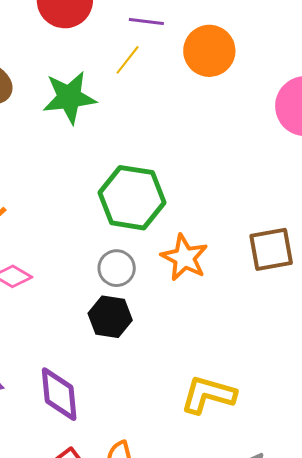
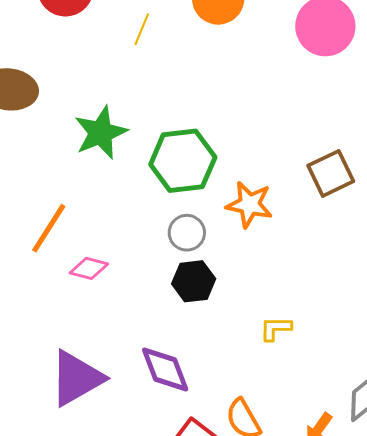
green star: (69, 97) -> (101, 133), moved
yellow L-shape: (208, 395) -> (276, 329), moved, size x0.6

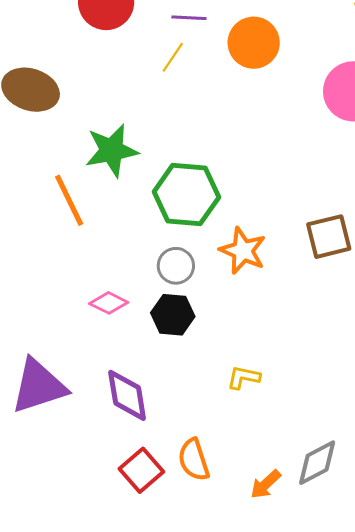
orange line: (49, 228) -> (69, 200), moved, turned -70
pink diamond: (89, 268) -> (109, 303), moved

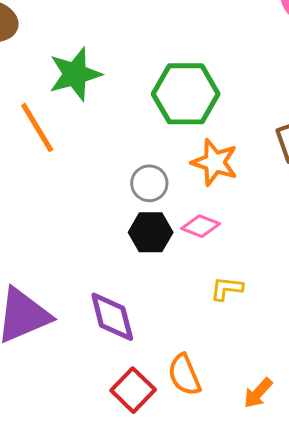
green hexagon: (186, 194) -> (186, 94), moved
pink diamond: (109, 303) -> (201, 226), moved

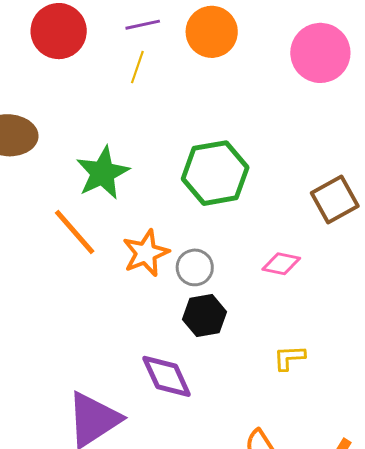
orange star: (215, 162) -> (146, 253), moved, turned -30
pink diamond: (201, 226) -> (281, 264), moved
purple diamond: (112, 317) -> (167, 376), moved

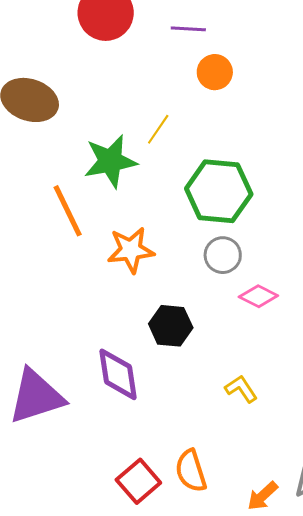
orange circle: (212, 32) -> (215, 72), moved, size x0.7
yellow line: (137, 67) -> (158, 129), moved
gray circle: (195, 267) -> (223, 255), moved
yellow L-shape: (289, 358) -> (241, 389), turned 44

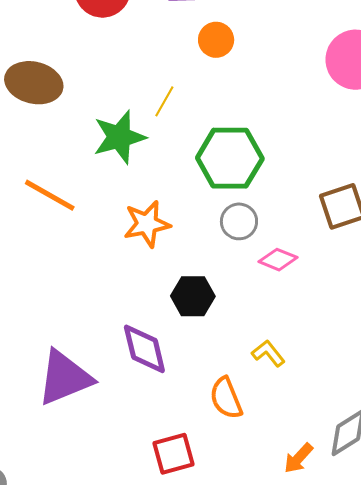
orange line: (68, 211) -> (50, 195), moved, turned -30
orange semicircle: (191, 471) -> (226, 398), moved
red square: (138, 481) -> (173, 454), turned 30

